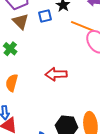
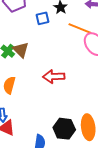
brown triangle: (20, 22) -> (21, 50), moved

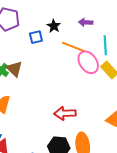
red arrow: (54, 77) -> (65, 113), moved

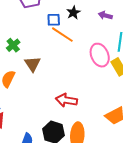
orange line: (73, 47) -> (62, 35), moved
brown triangle: (14, 69) -> (33, 64), moved

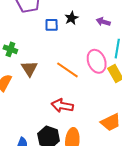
orange line: (62, 35) -> (67, 70), moved
green cross: (13, 45) -> (10, 49), turned -32

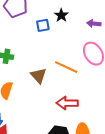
purple arrow: (103, 22) -> (94, 24), moved
brown triangle: (29, 69) -> (39, 76), moved

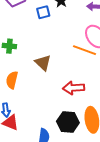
orange line: (66, 67) -> (85, 50), moved

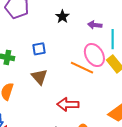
blue square: (43, 12) -> (39, 49), moved

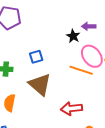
black star: (62, 17) -> (73, 36), moved
brown triangle: (39, 77) -> (40, 84), size x1.4

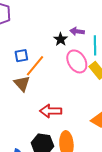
orange line: (81, 70) -> (35, 66), moved, turned -75
brown triangle: (40, 84) -> (22, 84), size x0.7

